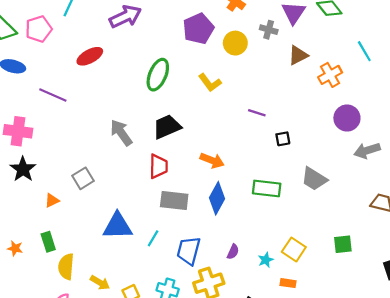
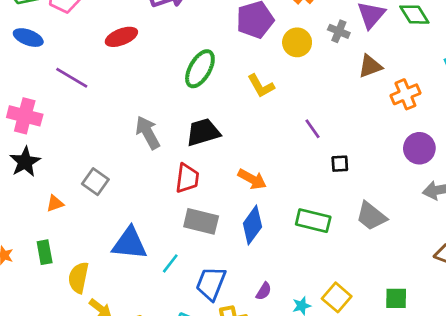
purple line: (257, 113) -> (313, 129), turned 30
gray square: (83, 178) -> (95, 182), turned -30
yellow semicircle: (66, 267) -> (79, 278), moved

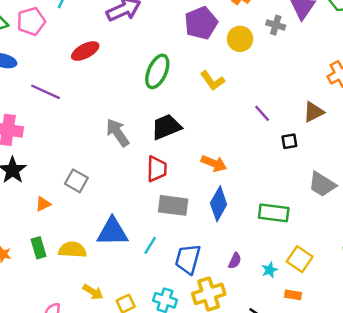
brown triangle: (370, 66) -> (314, 112), moved
green rectangle: (313, 221) -> (274, 213), moved
yellow semicircle: (79, 278) -> (72, 250), moved, turned 88

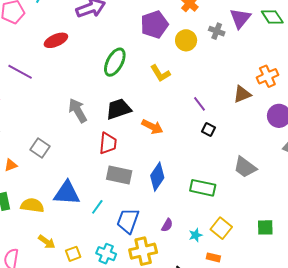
brown triangle: (314, 112) -> (242, 94), moved
black square: (289, 141) -> (208, 130), moved, turned 32
orange arrow: (214, 163) -> (152, 127), moved

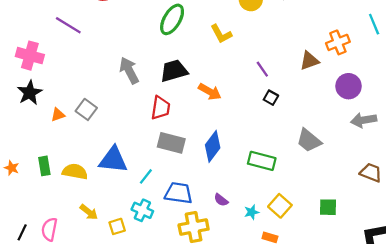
orange triangle: (11, 165) -> (58, 115), moved
blue trapezoid: (128, 221) -> (179, 193), turned 76
purple semicircle: (167, 225) -> (221, 200), turned 96
cyan cross: (106, 254) -> (142, 210), moved

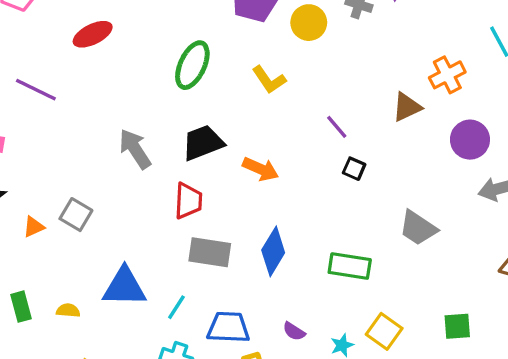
yellow semicircle: (75, 172) -> (68, 311), size x0.6

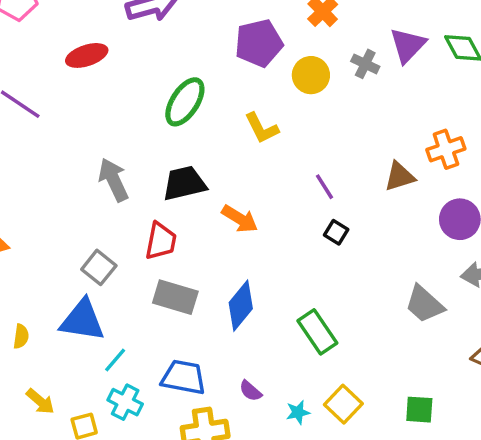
gray square: (76, 215) -> (99, 267), moved
gray trapezoid: (418, 228) -> (424, 304), moved
green rectangle: (350, 266) -> (317, 332), turned 39
cyan line: (176, 307) -> (115, 360), moved
yellow semicircle: (68, 311) -> (21, 336), turned 85

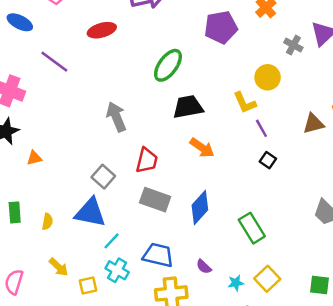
yellow circle: (311, 75) -> (268, 77), moved
yellow L-shape: (262, 128) -> (245, 103), moved
black trapezoid: (184, 183) -> (188, 107), moved

